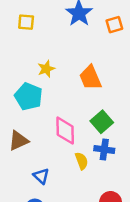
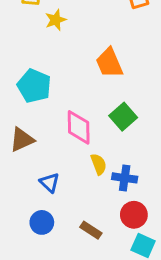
yellow star: (46, 69) -> (56, 20), moved
blue cross: (104, 149) -> (125, 178), moved

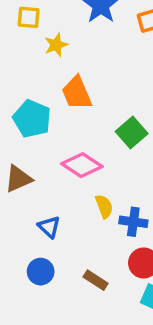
orange trapezoid: (109, 63) -> (77, 93), moved
green square: (123, 117) -> (132, 132), moved
pink diamond: (79, 127) -> (82, 165), turned -56

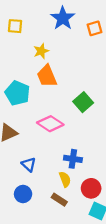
yellow star: (56, 45) -> (41, 51), moved
yellow semicircle: (104, 206) -> (65, 179), moved
blue cross: (133, 222) -> (73, 159), moved

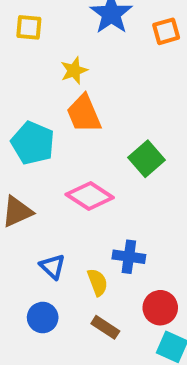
yellow semicircle: (65, 179) -> (98, 282), moved

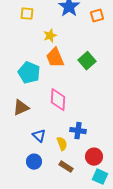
green square: (147, 159) -> (87, 61), moved
pink diamond: (90, 196) -> (58, 100), turned 60

